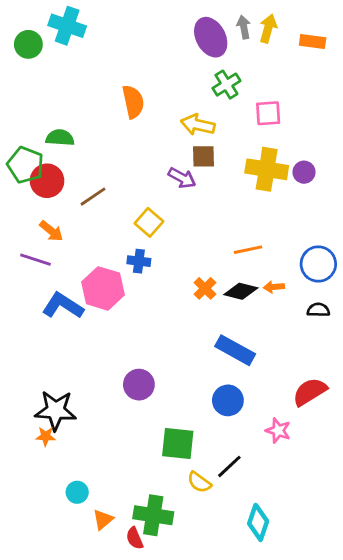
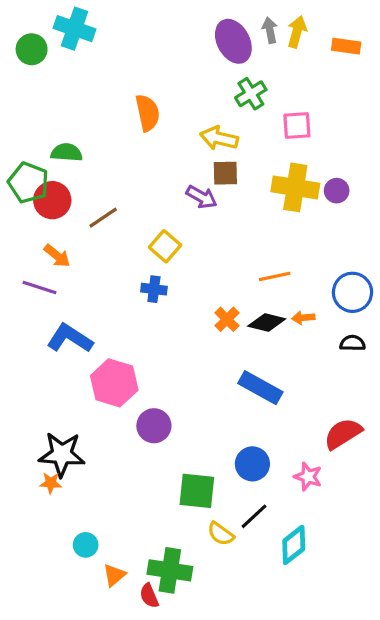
pink hexagon: (103, 288) -> (114, 383), moved
blue circle: (228, 400) -> (252, 464), moved
cyan diamond: (258, 522) -> (294, 545), moved, turned 33

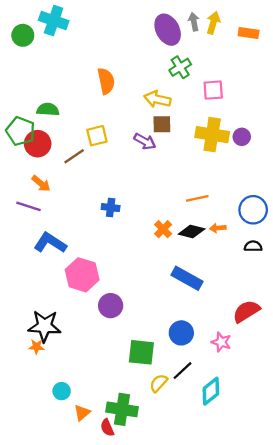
yellow square: (165, 246) -> (97, 136), moved, turned 35
yellow semicircle: (221, 534) -> (158, 383), turned 96

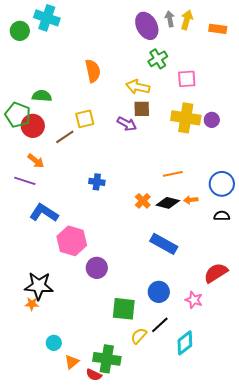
red semicircle: (107, 428) -> (94, 375), turned -42

